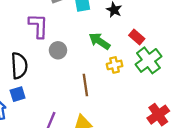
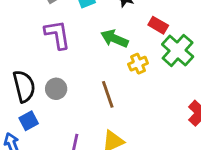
purple L-shape: (38, 26) -> (57, 35), moved
gray circle: (58, 50) -> (56, 89), moved

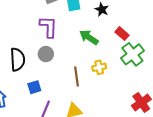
yellow cross: (138, 64) -> (99, 67), moved
gray circle: (56, 89) -> (46, 54), moved
blue square: (29, 121) -> (34, 87), moved

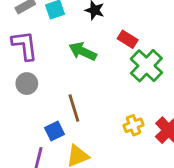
yellow cross: (99, 67) -> (133, 125), moved
blue square: (34, 87) -> (55, 131), moved

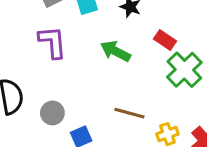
gray circle: (27, 84) -> (52, 113), moved
brown line: (74, 108) -> (129, 113), moved, turned -60

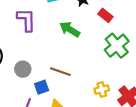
red rectangle: (165, 40) -> (105, 15), moved
brown line: (129, 113) -> (60, 72), moved

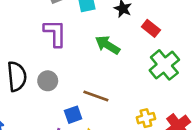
gray circle: (23, 69) -> (48, 81), moved

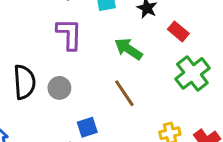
brown line: (96, 96) -> (124, 93), moved, turned 35

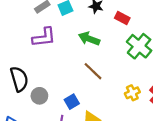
purple L-shape: (69, 34) -> (44, 37), turned 95
gray circle: (59, 88) -> (39, 96), moved

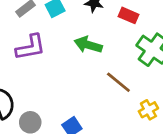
brown line: (93, 71) -> (118, 82), moved

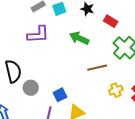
brown line: (118, 82) -> (97, 68), turned -60

